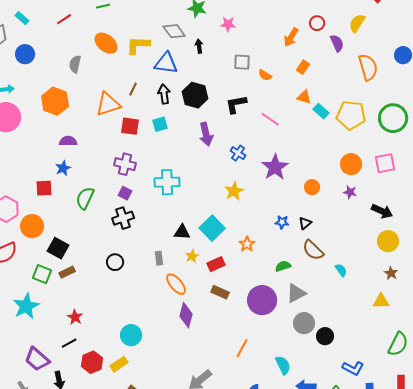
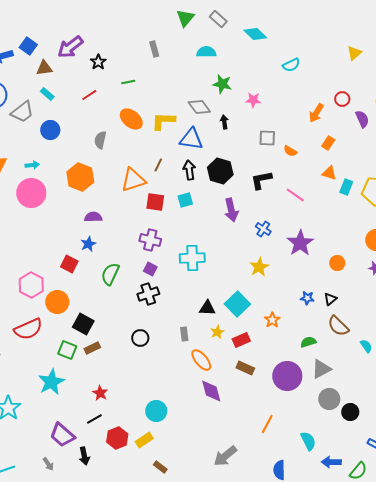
cyan rectangle: (321, 111) -> (346, 187), turned 70
red square: (44, 188) -> (69, 264), turned 30
purple diamond: (186, 315) -> (211, 391), turned -30

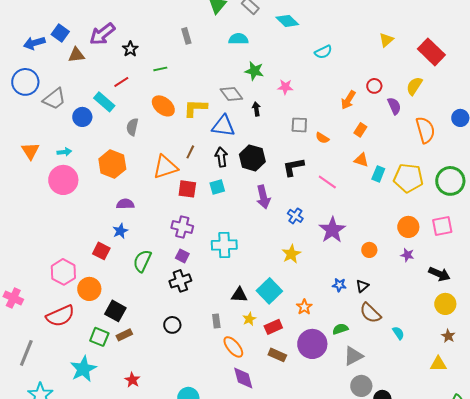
cyan rectangle: (47, 94) -> (104, 102), moved, size x1.5
purple circle: (287, 376) -> (312, 344), moved

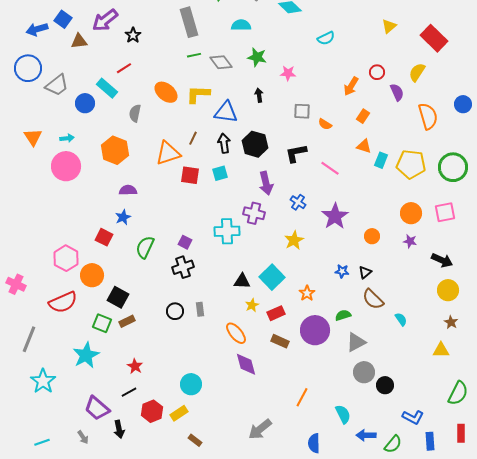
gray rectangle: (186, 36) -> (189, 22), size x1.8
green line: (160, 69) -> (194, 55), moved
gray diamond: (231, 94) -> (221, 62), moved
purple cross: (182, 227) -> (254, 213), moved
gray rectangle: (216, 321) -> (200, 309), moved

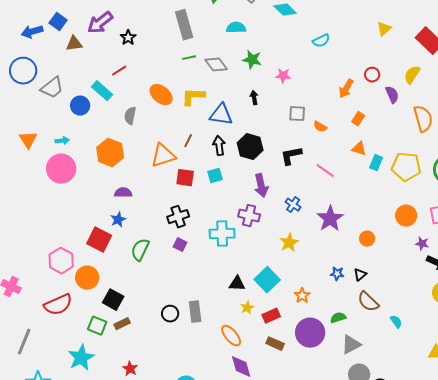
red square: (104, 237) -> (99, 240), size x1.4
purple star: (410, 241) -> (422, 244), moved
black cross: (183, 267) -> (178, 217), moved
gray rectangle: (200, 309) -> (195, 312), size x1.5

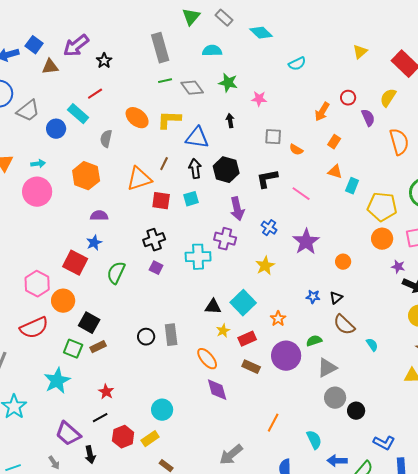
yellow pentagon: (406, 167) -> (382, 207), moved

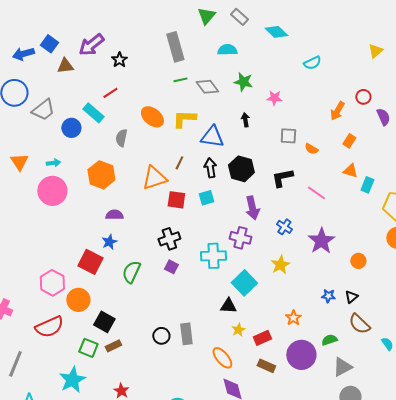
cyan square: (243, 303) -> (244, 283), moved

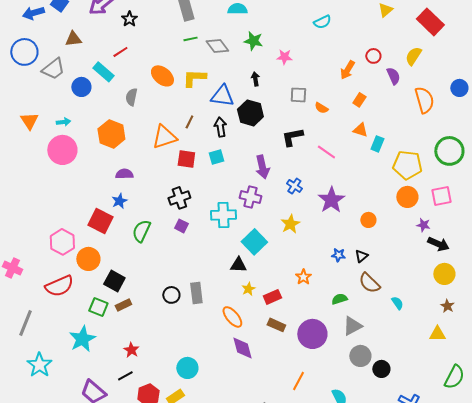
brown triangle: (65, 66) -> (73, 39), moved
black hexagon: (241, 169) -> (250, 113), moved
purple circle: (301, 355) -> (312, 334), moved

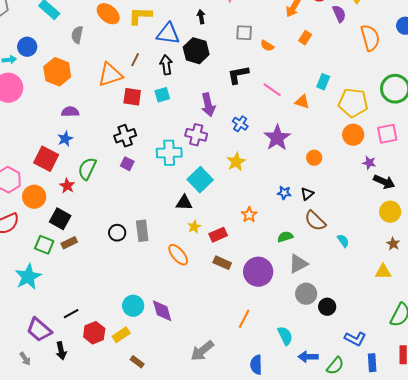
blue circle: (81, 87) -> (27, 47), moved
orange triangle: (360, 130) -> (302, 102), moved
purple diamond: (242, 348) -> (162, 311), moved
red star: (131, 350) -> (67, 186), moved

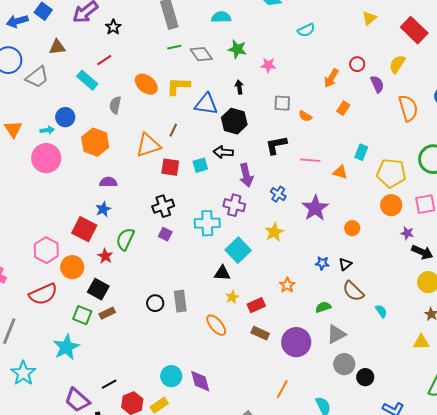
black arrow: (166, 65) -> (223, 152), moved, turned -78
pink line: (272, 90) -> (310, 160), turned -30

